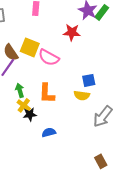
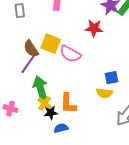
green arrow: (20, 90) -> (40, 88), size x1.6
orange L-shape: (47, 93) -> (68, 103), moved
blue semicircle: (49, 132) -> (61, 128), moved

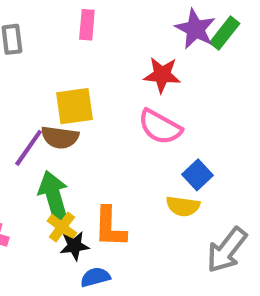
yellow square: (51, 44) -> (74, 106), turned -30
brown semicircle: (31, 49) -> (60, 137), moved, turned -48
pink semicircle: (70, 54) -> (160, 127), moved
blue square: (112, 78) -> (198, 175), turned -32

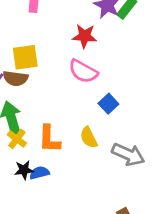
yellow semicircle: (183, 206) -> (89, 138), moved, turned 55
black star: (74, 246) -> (24, 170), moved
gray arrow: (227, 250) -> (128, 154), turned -104

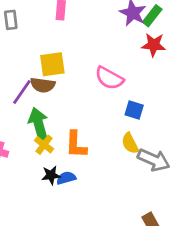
red star: (85, 36) -> (154, 45), moved
blue square: (108, 104) -> (134, 110), turned -30
yellow semicircle: (89, 138) -> (130, 143), moved

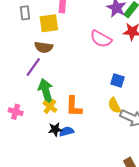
yellow square: (52, 64) -> (49, 23), moved
pink semicircle: (109, 78) -> (101, 39), moved
brown semicircle: (43, 85) -> (44, 47), moved

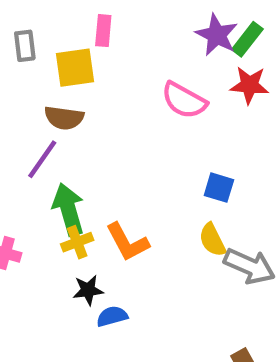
yellow cross: (50, 106) -> (77, 242), turned 32
orange L-shape: (74, 106) -> (127, 242), turned -30
blue semicircle: (67, 131) -> (112, 316), moved

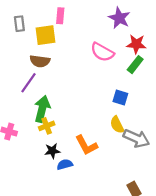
green rectangle: (247, 39) -> (135, 65), moved
green arrow: (68, 209) -> (42, 109), turned 30
orange L-shape: (127, 242) -> (86, 145), moved

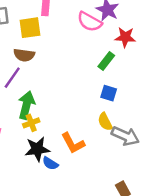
pink semicircle: (102, 52) -> (90, 22), moved
green rectangle: (135, 65) -> (106, 61), moved
black star: (52, 151) -> (37, 149), size x1.5
blue semicircle: (65, 164) -> (50, 163), turned -133

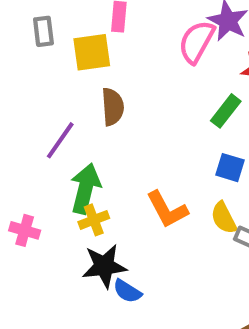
pink semicircle: (90, 22) -> (196, 42), turned 90
brown semicircle: (24, 55) -> (113, 107), moved, turned -102
orange L-shape: (73, 143) -> (167, 209), moved

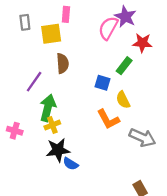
blue square: (230, 168) -> (102, 83), moved
orange L-shape: (167, 209) -> (108, 119), moved
yellow semicircle: (224, 218) -> (123, 100), moved

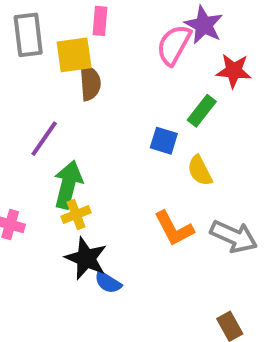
gray rectangle: (25, 22) -> (28, 35), size x1.5
brown semicircle: (63, 63) -> (90, 83), moved
orange L-shape: (108, 119) -> (174, 228), moved
black star: (58, 150) -> (86, 258), turned 30

